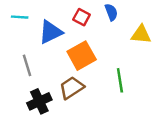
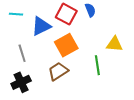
red square: (82, 17) -> (66, 14), size x1.5
yellow triangle: (141, 34) -> (114, 44), moved
black cross: (39, 101) -> (21, 82), moved

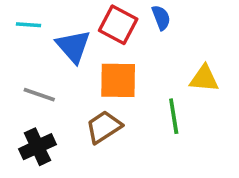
blue triangle: (41, 26) -> (73, 46), turned -45
orange square: (66, 45) -> (118, 80), turned 30
gray line: (22, 53) -> (39, 95), turned -54

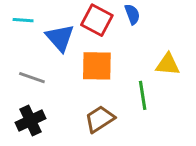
brown trapezoid: (104, 127) -> (100, 119), moved

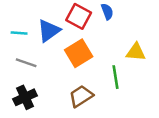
cyan line: (23, 20) -> (19, 33), moved
blue triangle: (60, 38) -> (49, 31), turned 35
orange square: (97, 66) -> (79, 53), turned -32

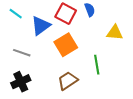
cyan line: (19, 33) -> (16, 14), moved, turned 32
yellow triangle: (136, 52) -> (115, 33), moved

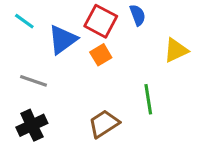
yellow triangle: (115, 33) -> (176, 50), turned -30
orange square: (66, 45) -> (101, 55), moved, size x0.6

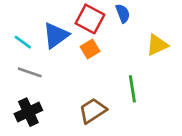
cyan line: (24, 21) -> (23, 42), moved

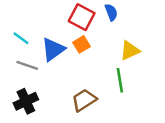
blue triangle: (56, 35) -> (53, 49), moved
yellow triangle: (157, 45) -> (130, 51), moved

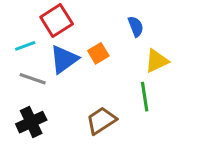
blue semicircle: (111, 12) -> (136, 26), moved
red square: (82, 17) -> (57, 21), moved, turned 30
cyan line: (21, 38) -> (25, 46), turned -56

